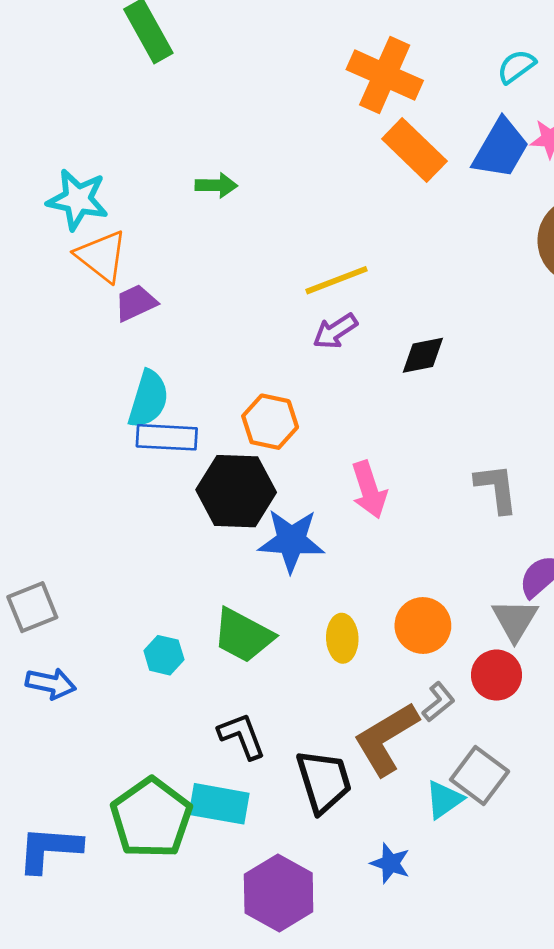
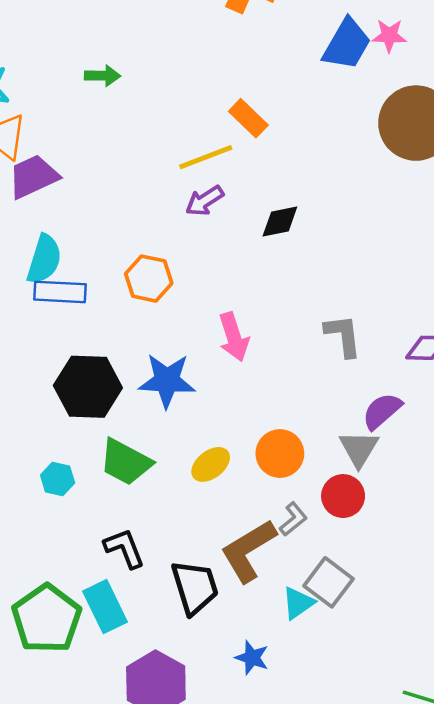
orange rectangle: (414, 150) -> (248, 118), moved, size x0.7
purple trapezoid: (136, 303) -> (33, 177), size x1.4
black hexagon: (236, 491) -> (88, 387), moved
yellow ellipse: (342, 638) -> (211, 464), turned 54
cyan rectangle: (219, 804) -> (105, 607), turned 54

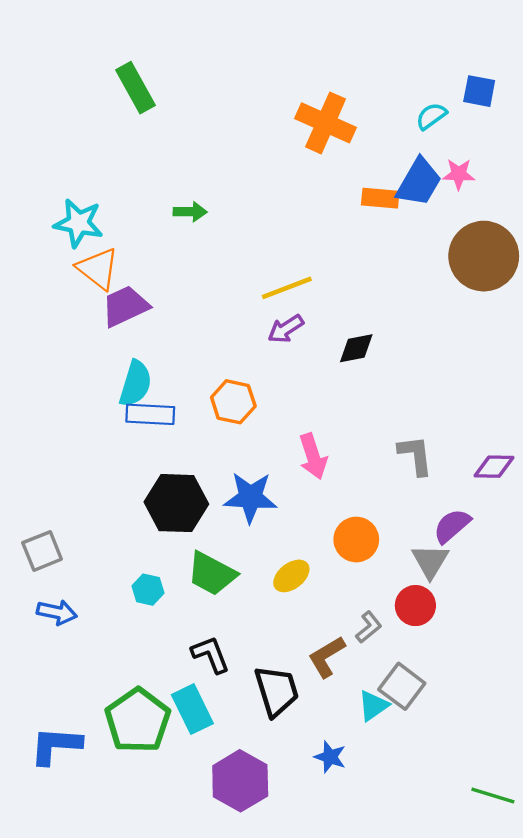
orange rectangle: (248, 118) -> (380, 198), moved, turned -39
orange circle: (280, 454) -> (356, 540), moved
brown L-shape: (248, 551) -> (327, 657), size x0.7

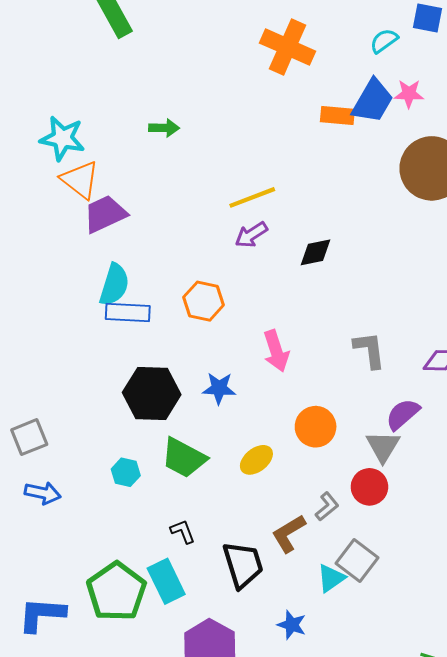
blue star: (250, 497) -> (219, 388), size x0.7
black L-shape: (211, 654) -> (183, 531), size x0.7

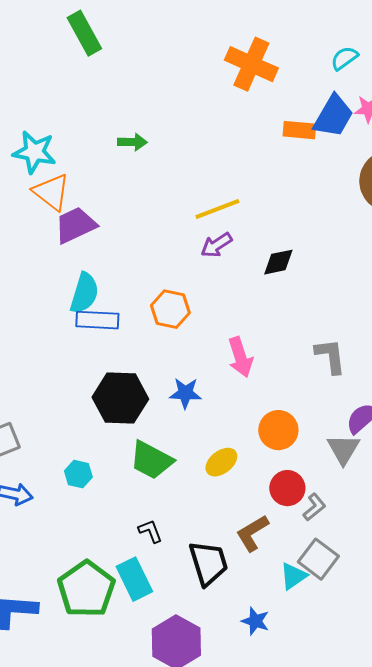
cyan hexagon: (126, 472) -> (78, 474), moved
red circle: (369, 487) -> (287, 488), moved
gray L-shape: (327, 507) -> (314, 507), moved

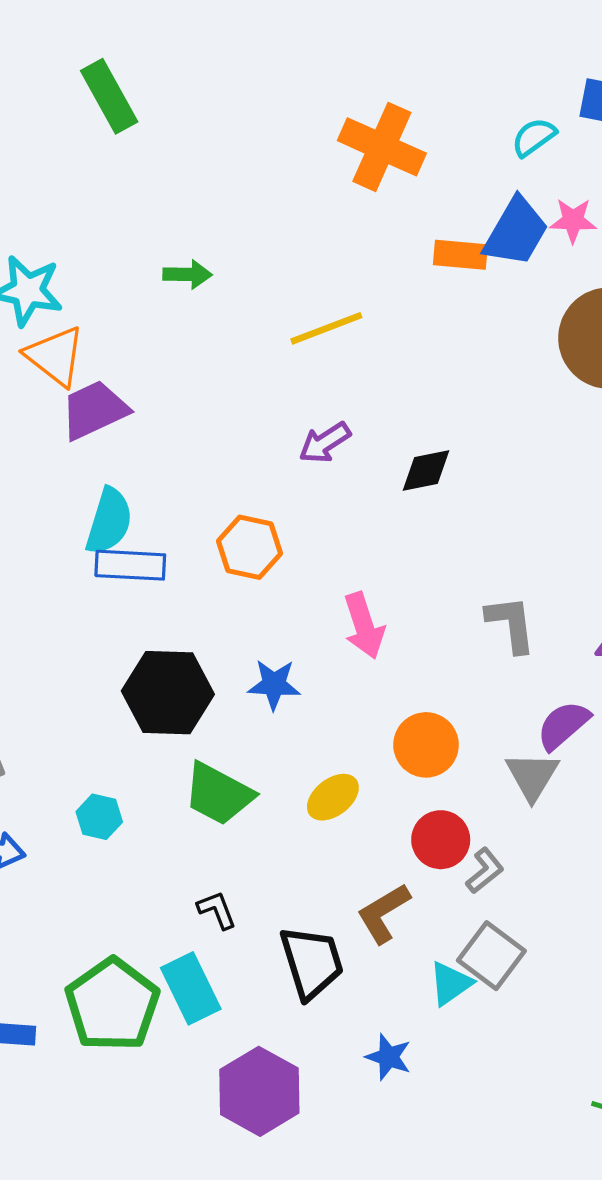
yellow line: (217, 209) -> (326, 328), moved

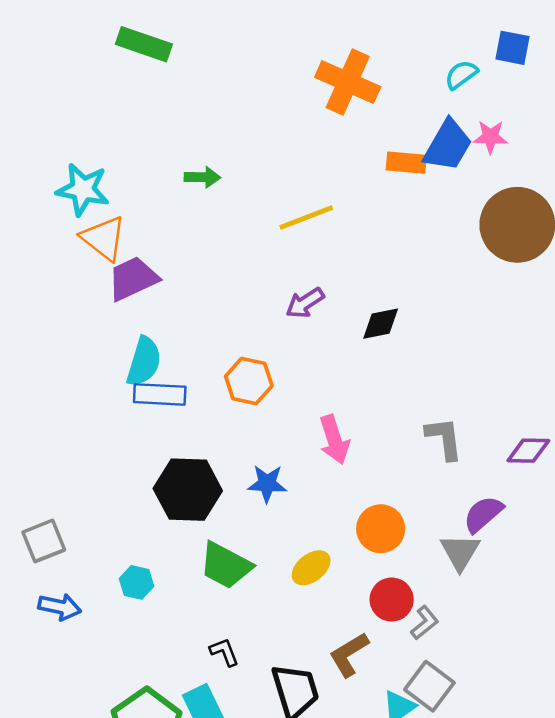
green rectangle: (109, 96) -> (144, 44), turned -42

